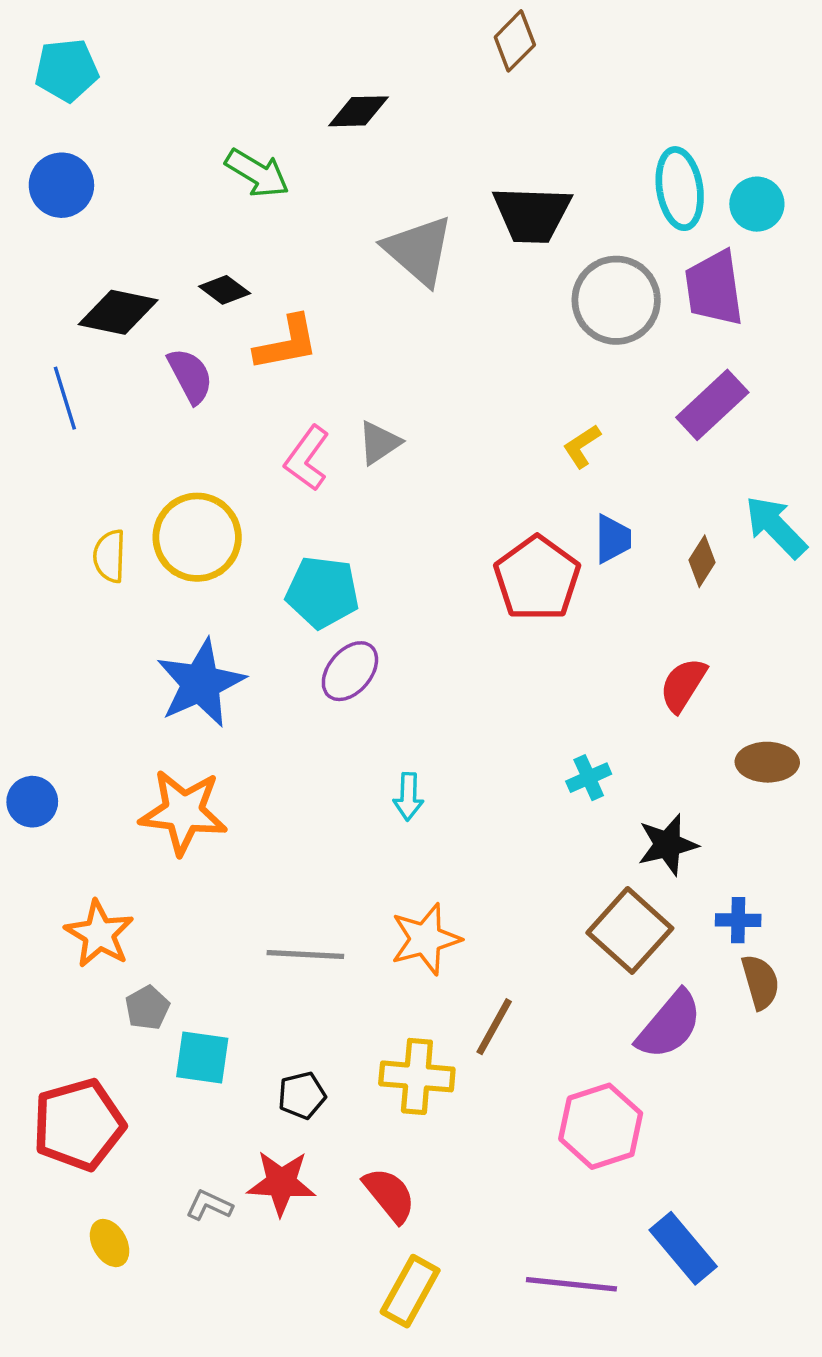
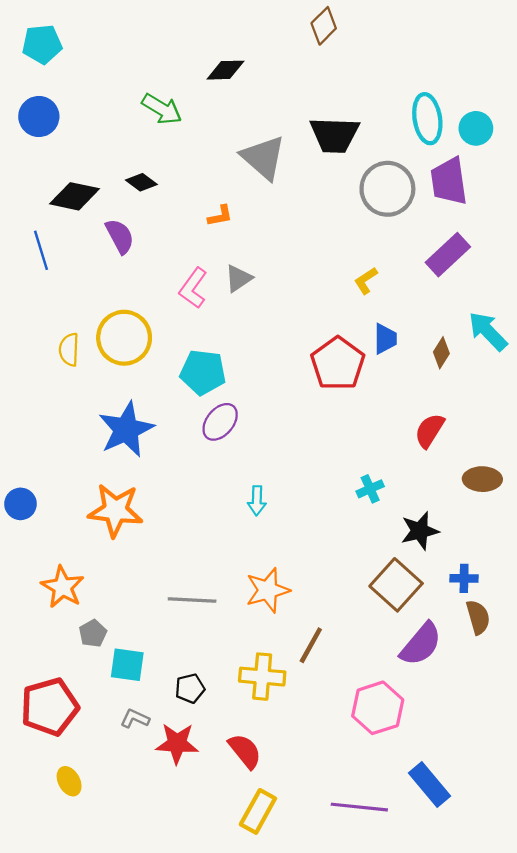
orange L-shape: (286, 343) -> (220, 216), moved, size x0.6
gray L-shape: (209, 1205) -> (135, 719), moved

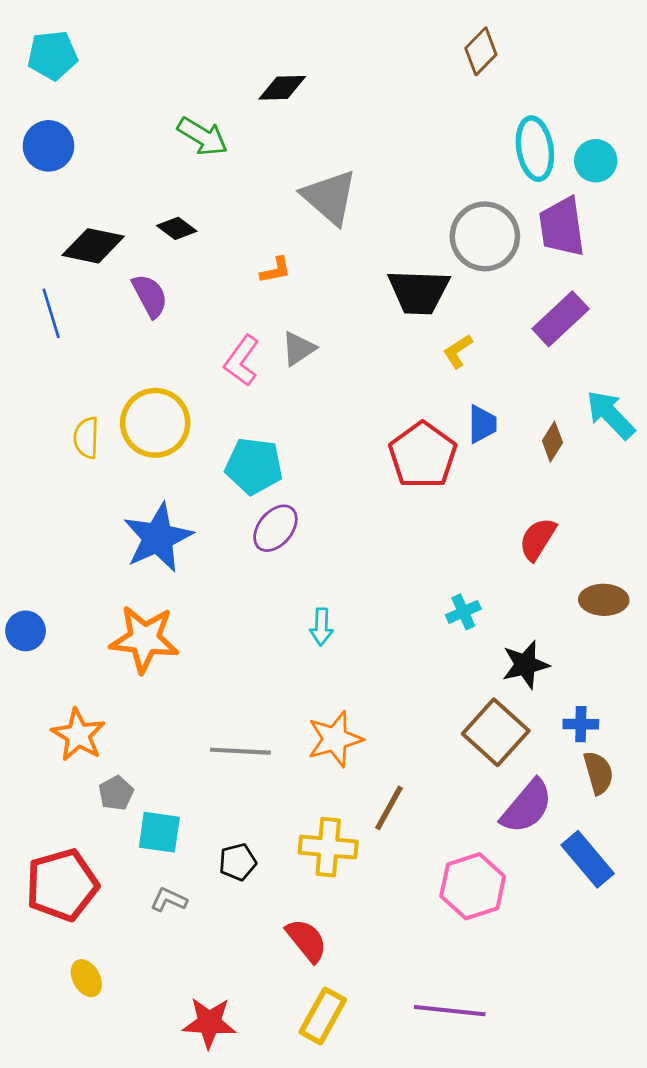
brown diamond: (324, 26) -> (481, 51), moved
black trapezoid: (335, 135) -> (419, 292), moved
red star: (177, 743) -> (209, 1023), moved
blue rectangle: (429, 784) -> (588, 859), moved

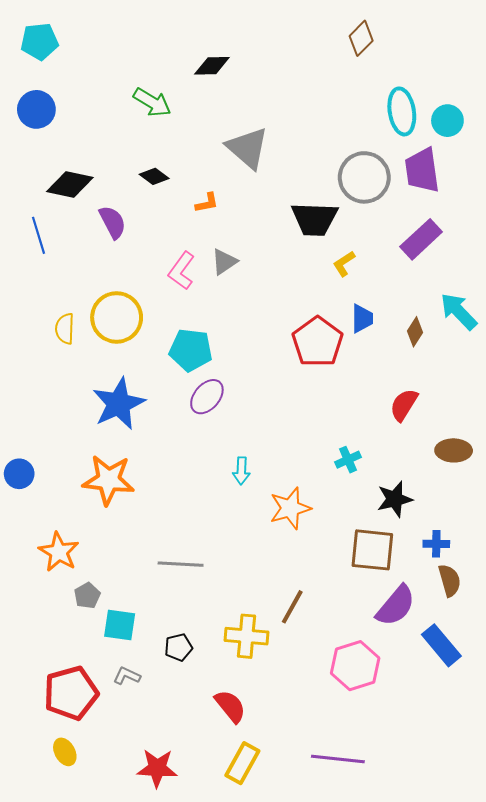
black diamond: (177, 228) -> (154, 176), moved
brown square: (496, 732) -> (372, 550), turned -36
orange star: (335, 739) -> (290, 508), moved
red pentagon: (62, 885) -> (71, 693), moved
yellow ellipse: (86, 978) -> (65, 752), moved

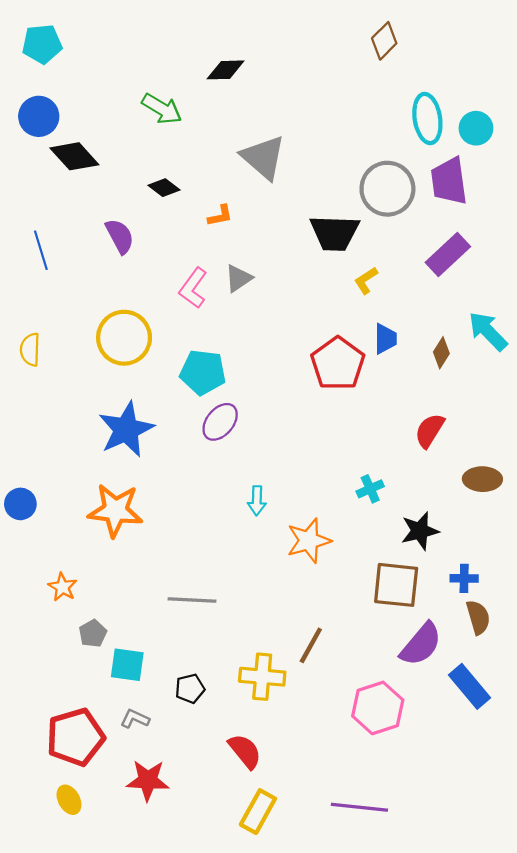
black diamond: (70, 185) -> (74, 156), moved, turned 36
yellow semicircle: (65, 329) -> (30, 350), moved
orange star: (59, 552) -> (62, 587), size x0.7
red star: (157, 768) -> (148, 780), moved

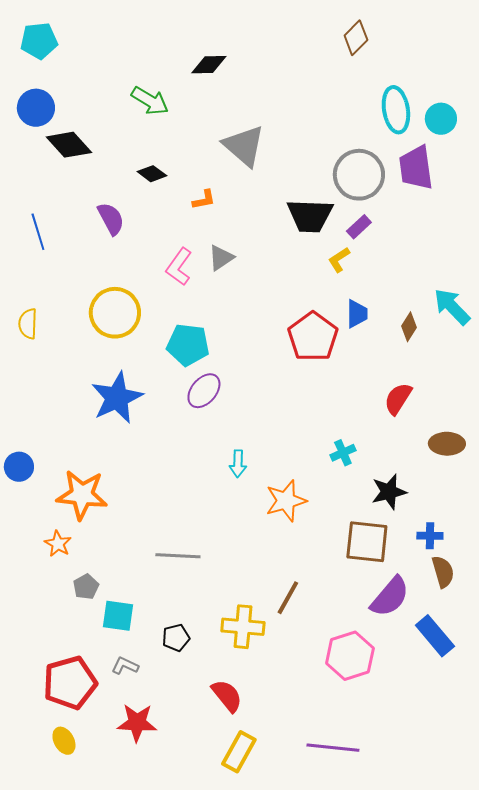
purple rectangle: (448, 255) -> (359, 227), moved, size x0.6
orange star: (115, 510) -> (82, 495), moved

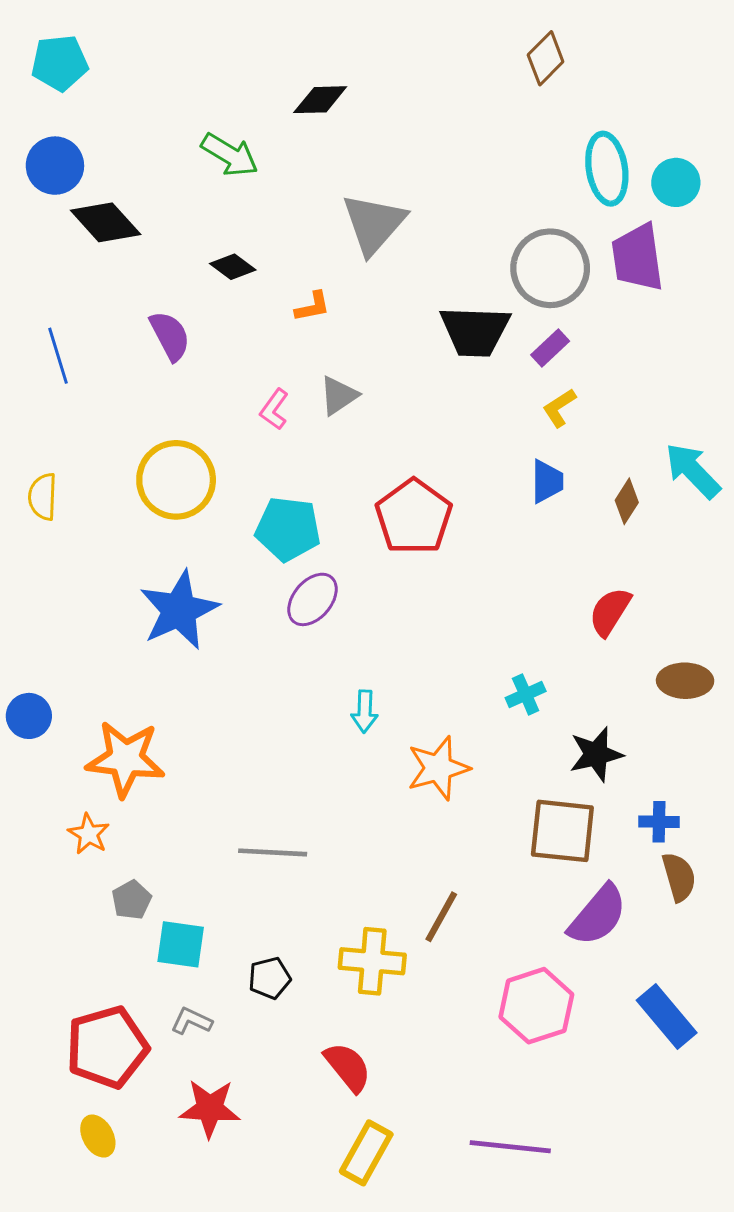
gray triangle: (244, 146) -> (374, 224), turned 30
yellow L-shape: (339, 260) -> (559, 408), moved
pink L-shape: (179, 267) -> (274, 409), size x0.7
red pentagon: (313, 337) -> (414, 517), moved
blue rectangle: (435, 636) -> (667, 1016), moved

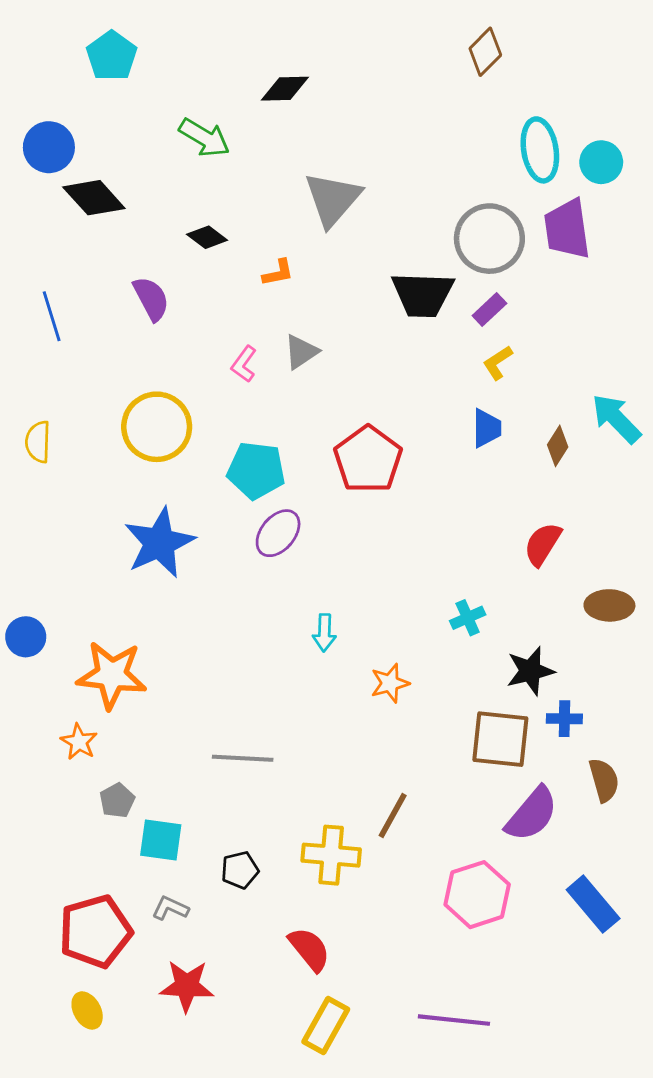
cyan pentagon: (60, 63) -> (112, 56), moved, turned -30
orange star: (438, 768) -> (390, 683), size x0.7
blue cross: (659, 822) -> (564, 719), moved

